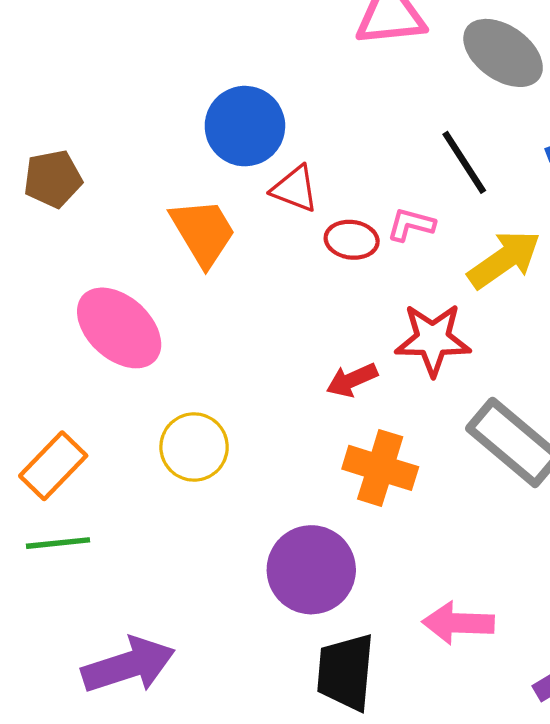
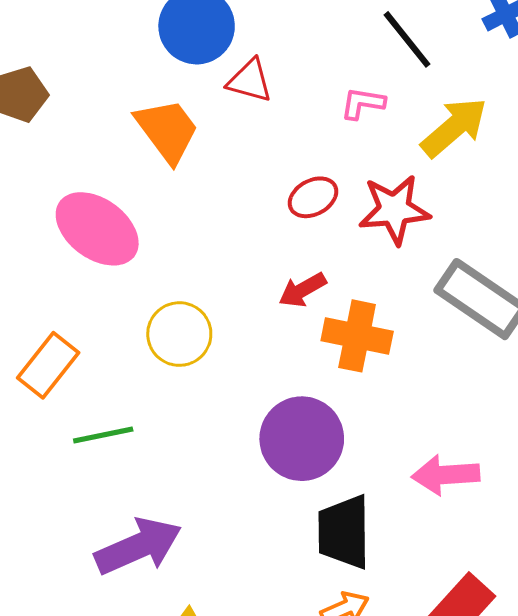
red ellipse: (352, 240) -> (313, 197), moved, turned -30
red arrow: (352, 380) -> (302, 290), moved
green line: (58, 543) -> (103, 435), moved

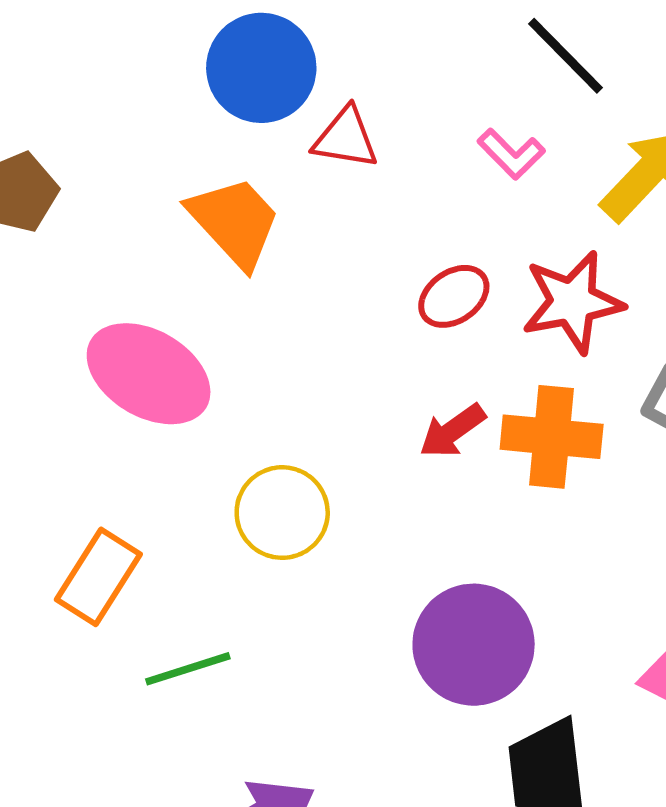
pink L-shape: (363, 103) -> (511, 154), turned -138
orange cross: (357, 336) -> (552, 437), moved

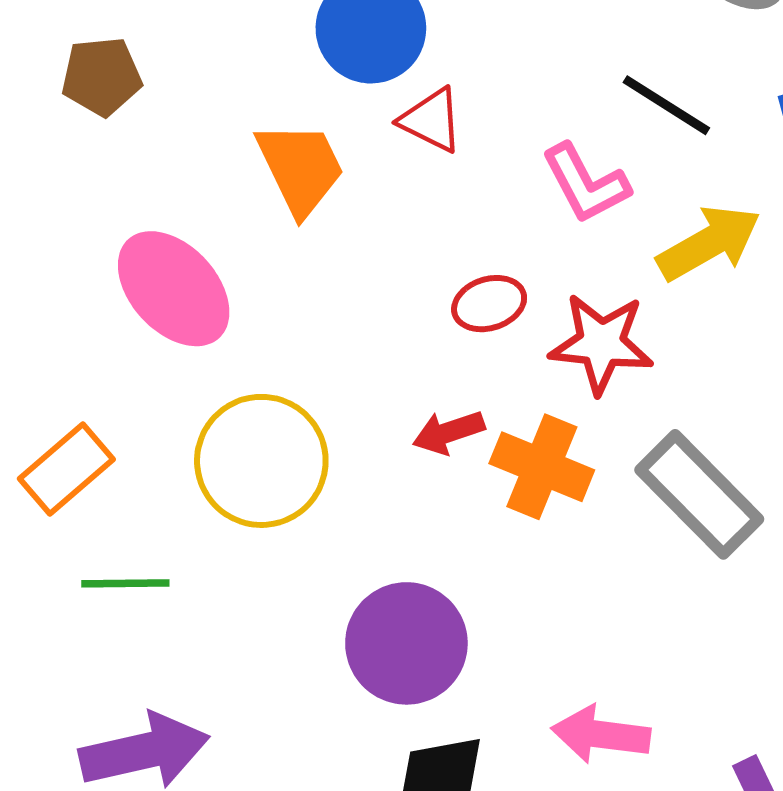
black line: (566, 56) -> (666, 105), turned -30
pink L-shape: (511, 154) -> (586, 184), size x1.4
yellow circle: (282, 513) -> (261, 461), size x1.4

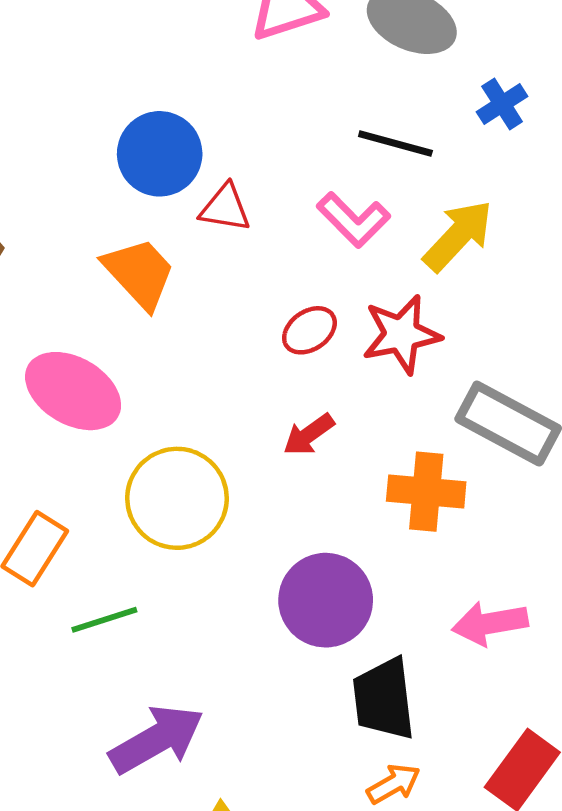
orange cross: (542, 467) -> (426, 492), moved

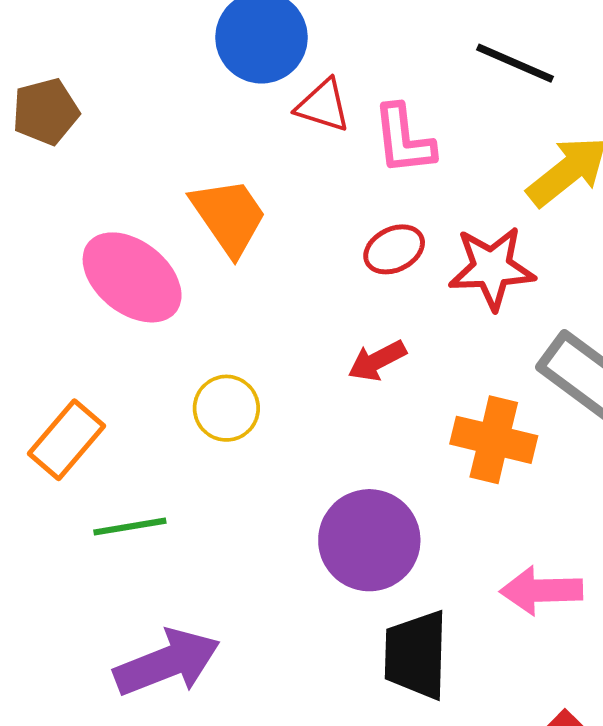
pink L-shape: (354, 220) -> (404, 140), moved, turned 30
orange trapezoid: (139, 273) -> (229, 216), moved
yellow circle: (177, 498) -> (226, 408), size x0.6

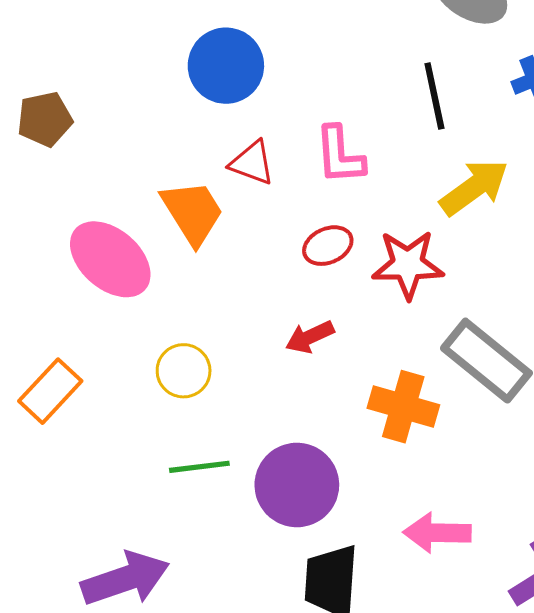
black line: (515, 63) -> (434, 96), turned 52
red triangle: (323, 106) -> (252, 163), moved
green line: (130, 527) -> (199, 467), moved

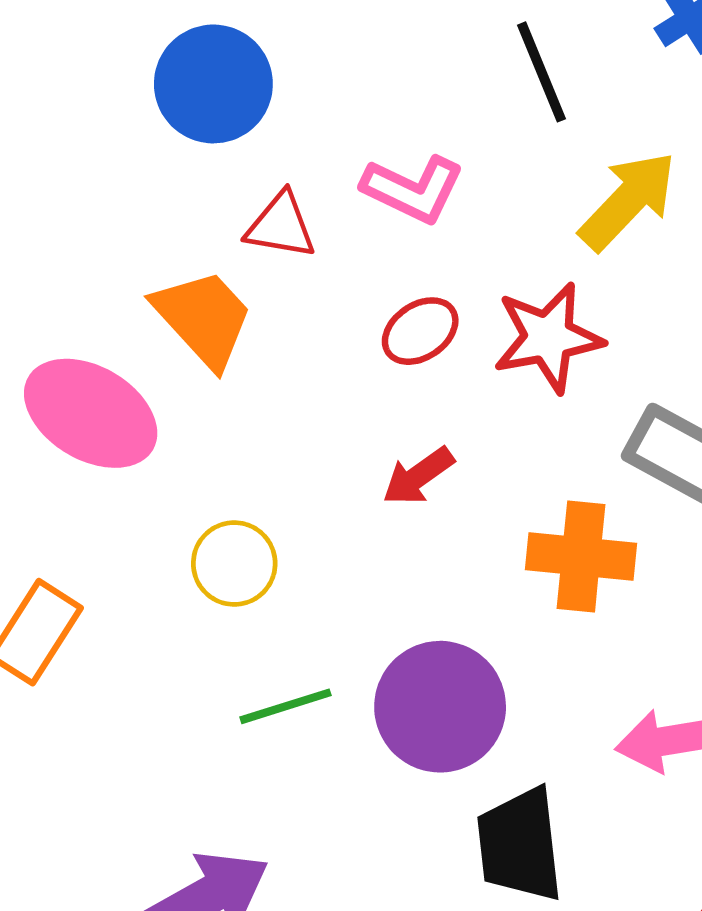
pink L-shape: (340, 155) -> (413, 189), turned -50

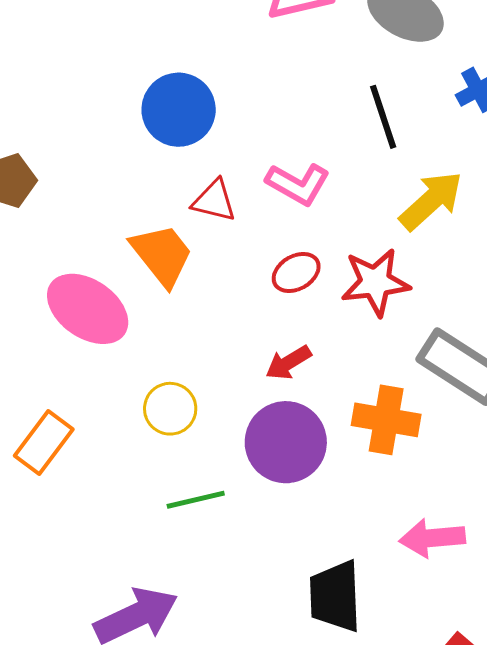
purple circle: (440, 707) -> (286, 442), moved

